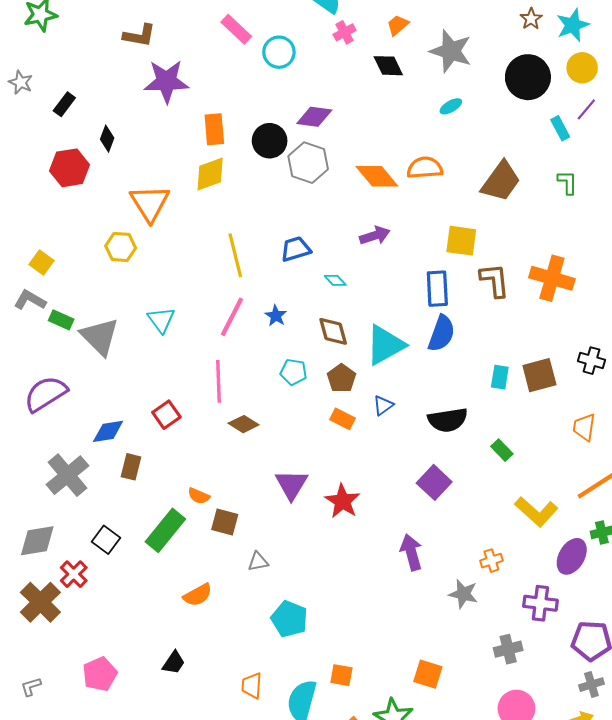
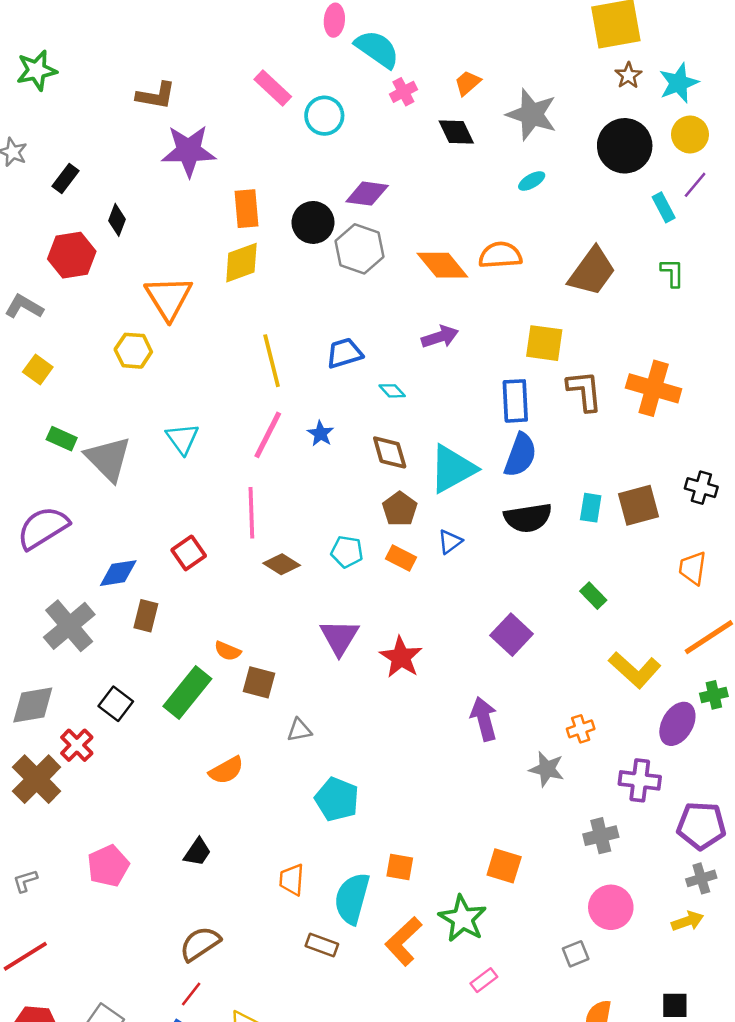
gray L-shape: (30, 300) -> (24, 307), moved
cyan pentagon: (294, 372) -> (347, 552), moved
black semicircle: (448, 420) -> (528, 518), moved

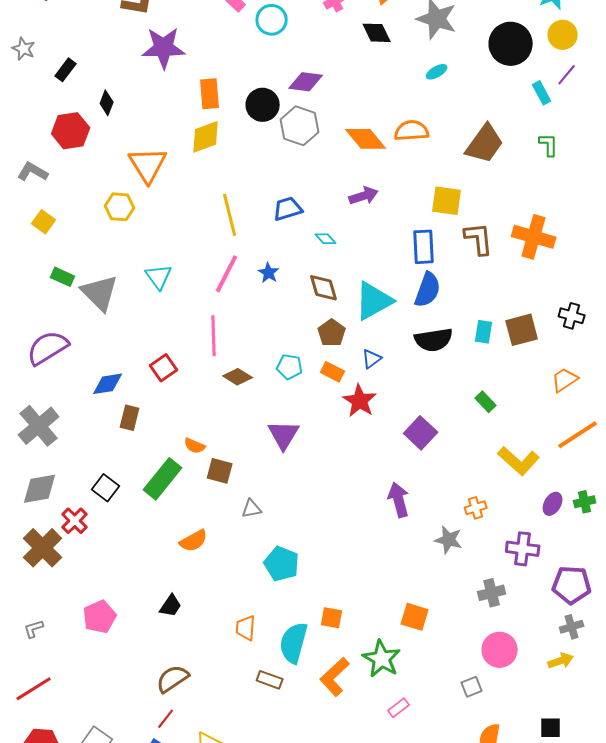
orange trapezoid: (693, 568) -> (565, 380), turned 48
gray cross: (69, 626) -> (39, 426), moved
red star: (401, 657) -> (360, 401), moved
green cross: (714, 695) -> (585, 502), moved
purple ellipse: (677, 724) -> (553, 504), size x0.7

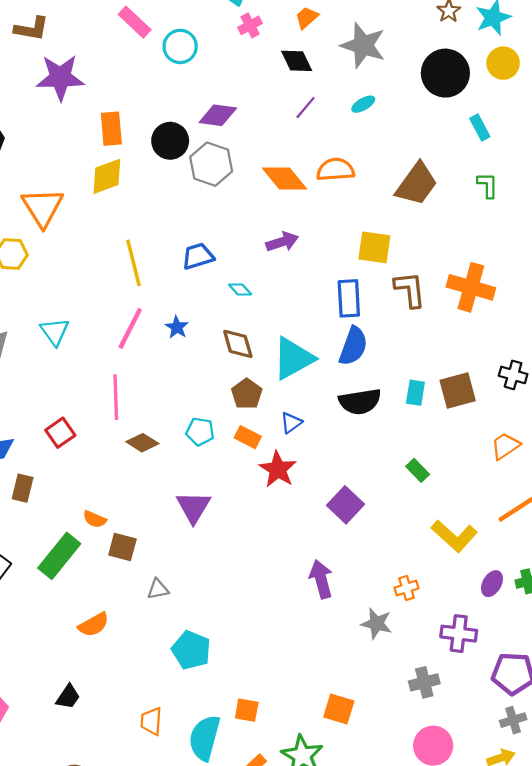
purple line: (567, 75) -> (306, 107), moved

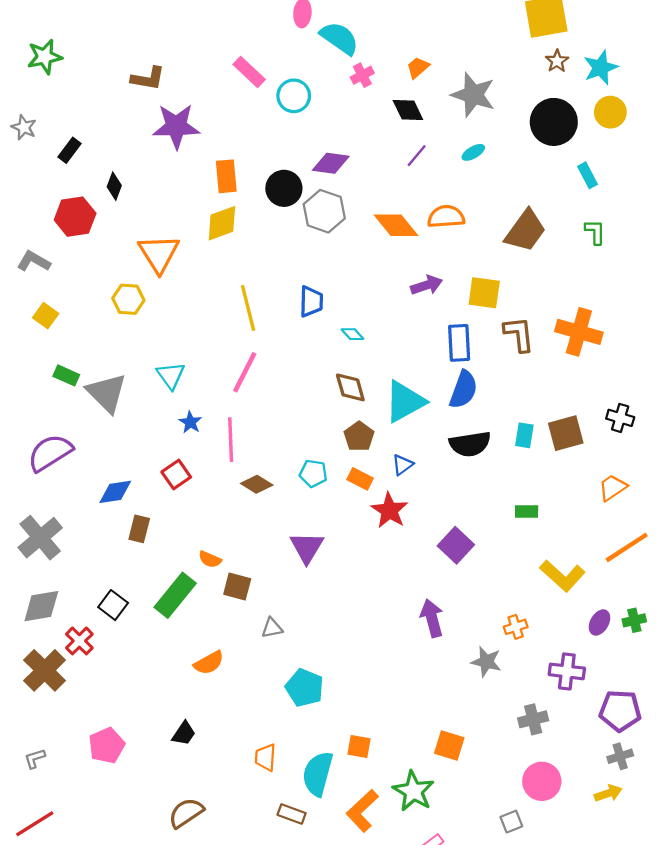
purple arrow: (282, 242) -> (426, 285), moved
blue trapezoid: (198, 256) -> (311, 301), turned 108
blue star: (177, 327) -> (190, 422), moved
green rectangle: (418, 470) -> (527, 511), turned -45

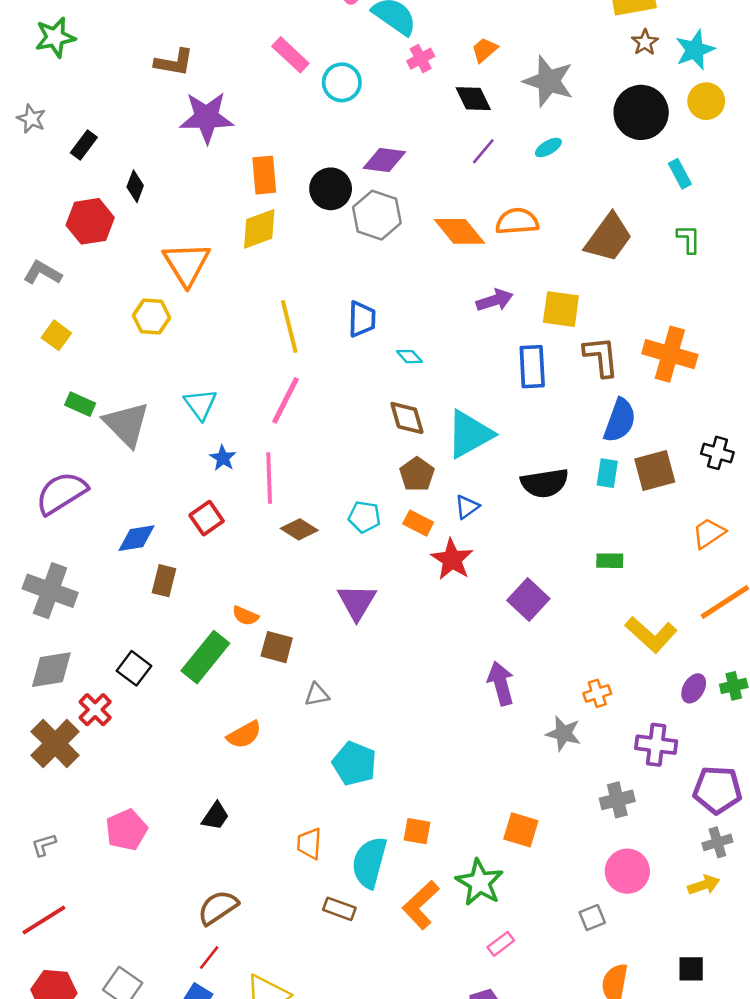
blue semicircle: (463, 390) -> (620, 420), moved
gray cross: (40, 538) -> (50, 591), turned -30

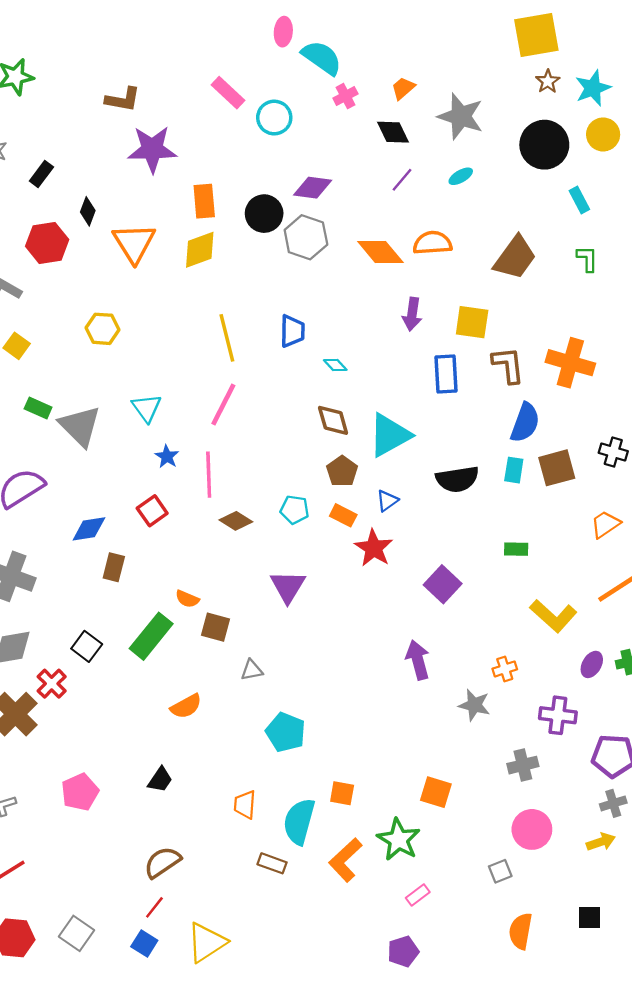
orange triangle: (187, 264) -> (134, 243), moved
purple arrow: (495, 300) -> (412, 314), turned 116

